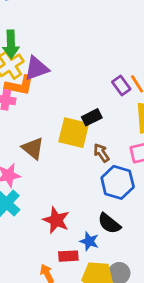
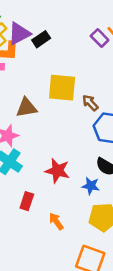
black rectangle: (92, 117) -> (41, 39), moved
brown triangle: (33, 148) -> (26, 108), turned -40
red rectangle: (68, 256) -> (27, 201), moved, turned -60

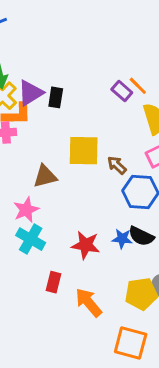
black rectangle: (41, 39) -> (56, 97), turned -42
blue star: (91, 186) -> (122, 239), moved
orange arrow: (56, 221) -> (89, 302), size x1.5

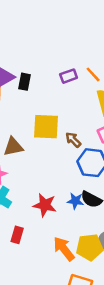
purple rectangle: (122, 91) -> (69, 76), moved, turned -63
orange arrow: (89, 302) -> (64, 249), moved

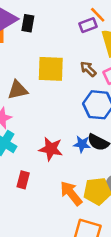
purple rectangle: (69, 76) -> (88, 25), moved
brown arrow: (73, 140) -> (88, 69), moved

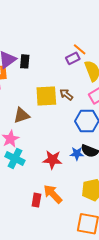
brown arrow: (88, 69) -> (66, 94), moved
red rectangle: (23, 180) -> (36, 200), moved
orange arrow: (71, 193) -> (53, 194), moved

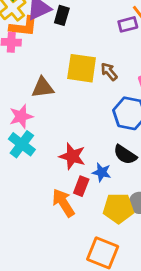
blue star: (77, 154) -> (102, 172), moved
red rectangle: (36, 200) -> (81, 186), moved

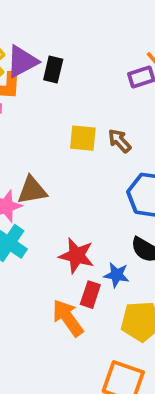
yellow square: (82, 68) -> (83, 138), size x0.7
brown triangle: (43, 88) -> (32, 190), moved

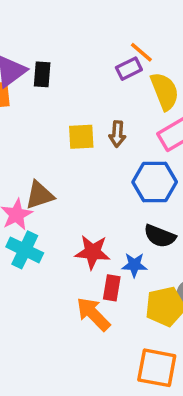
brown arrow: (120, 141) -> (117, 134), turned -125

